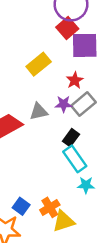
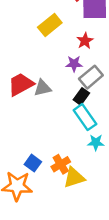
gray rectangle: (83, 104) -> (91, 77), moved
gray triangle: (39, 111) -> (43, 88), moved

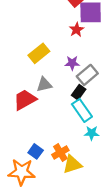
yellow rectangle: (50, 25) -> (39, 53), moved
red star: (85, 41) -> (77, 30), moved
red trapezoid: (21, 84) -> (25, 100), moved

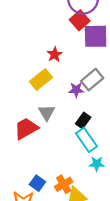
red star: (77, 30) -> (55, 55), moved
gray rectangle: (87, 75) -> (92, 80), moved
gray triangle: (44, 85) -> (47, 113), turned -49

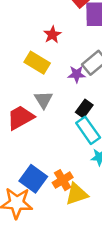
yellow rectangle: (41, 80) -> (37, 63), turned 70
blue square: (37, 183) -> (33, 179), size x1.5

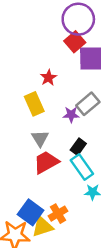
yellow rectangle: (37, 63) -> (34, 104), turned 35
red trapezoid: (20, 118) -> (46, 162), moved
yellow triangle: (77, 194) -> (42, 227), moved

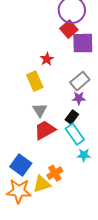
purple star: (71, 115) -> (79, 98), moved
blue square: (31, 212) -> (21, 165), moved

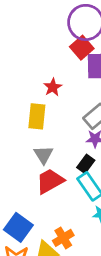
yellow rectangle: (35, 81) -> (37, 116), turned 30

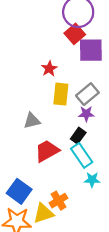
yellow rectangle: (37, 116) -> (61, 94), moved
gray triangle: (43, 155) -> (32, 121), moved, turned 48

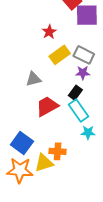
yellow rectangle: (61, 94) -> (60, 55), turned 48
gray rectangle: (87, 94) -> (84, 55), turned 66
orange cross: (59, 201) -> (58, 151), turned 35

